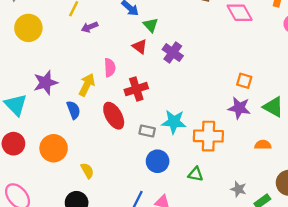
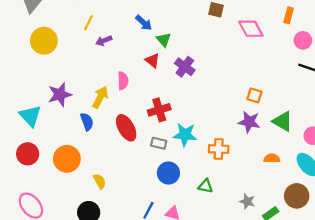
red cross: (136, 89) -> (159, 110), moved
orange cross: (208, 136) -> (219, 149), size x0.7

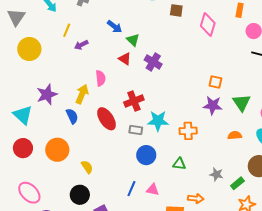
pink diamond: (251, 29) -> (208, 24), turned 50
green triangle: (283, 121) -> (242, 103), turned 30

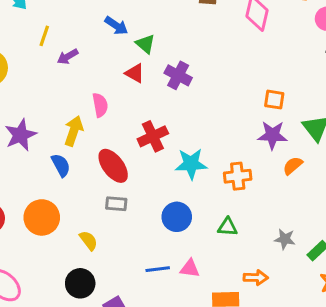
gray rectangle: (136, 130) -> (116, 204), moved
orange semicircle: (235, 135) -> (293, 166), moved, turned -32
blue line: (131, 189) -> (158, 269), turned 63

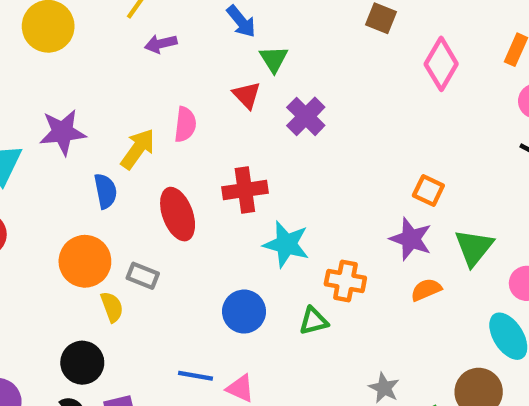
gray rectangle: (116, 204) -> (143, 276), moved
orange circle: (42, 217) -> (85, 261), moved
green triangle: (228, 227) -> (314, 321), moved, turned -35

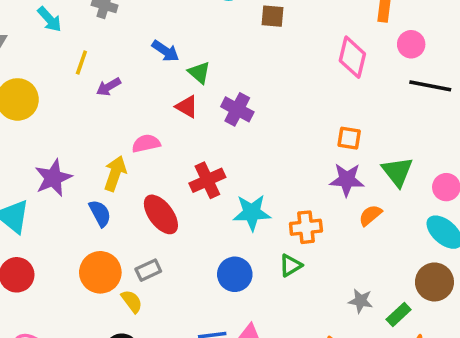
pink diamond: (441, 64) -> (352, 57), moved
pink semicircle: (185, 124) -> (146, 143), turned -92
gray rectangle: (143, 276) -> (148, 270), turned -30

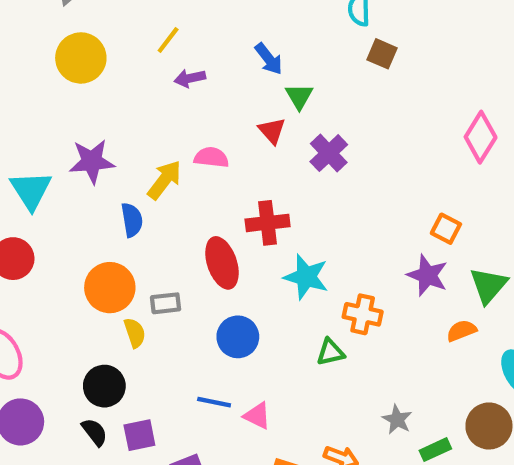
brown square: (273, 16) -> (382, 54), moved
red ellipse: (161, 214) -> (222, 263), moved
orange semicircle: (370, 215) -> (462, 331), moved
blue circle: (235, 274) -> (238, 337), moved

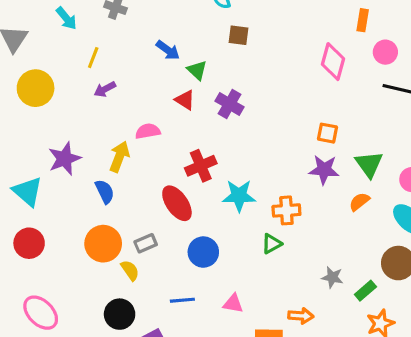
brown square: (382, 54) -> (238, 35), moved
purple arrow: (190, 78) -> (105, 89), moved
blue line: (214, 402) -> (182, 300), moved

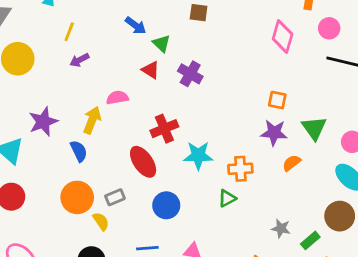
orange semicircle: (359, 202) -> (292, 163), moved

